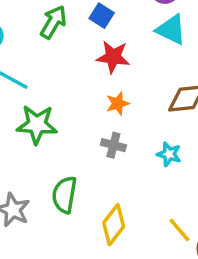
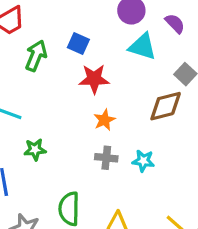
green star: (37, 124) -> (35, 150), size x0.6
cyan star: (169, 154) -> (143, 161), moved

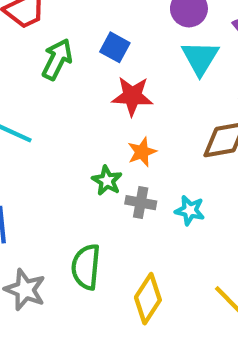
cyan triangle: (142, 47) -> (200, 58), turned 40
green star: (35, 150) -> (107, 181), moved, turned 30

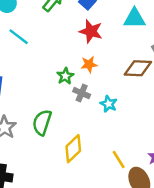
cyan triangle: (200, 58) -> (134, 18), turned 45

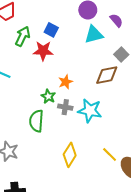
red star: (91, 31) -> (43, 51), moved
cyan star: (109, 104) -> (90, 111), size x1.6
green semicircle: (42, 122) -> (36, 121), moved

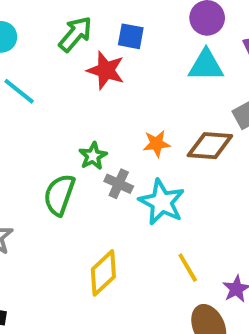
blue square: (51, 30) -> (131, 36), turned -32
orange star: (66, 82) -> (157, 144), moved
yellow line: (110, 155) -> (188, 268), moved

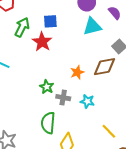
red star: (106, 70) -> (42, 42), turned 30
green semicircle: (59, 195) -> (48, 123), moved
cyan star: (162, 202) -> (87, 101), size x0.6

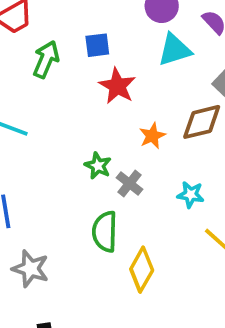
red star: (42, 42) -> (117, 86), moved
gray cross: (63, 98) -> (129, 184), turned 32
cyan star: (87, 101) -> (191, 195), moved

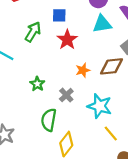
green arrow: (46, 59) -> (33, 32), moved
green star: (98, 166) -> (37, 84), moved
cyan star: (191, 195) -> (100, 106), size x1.6

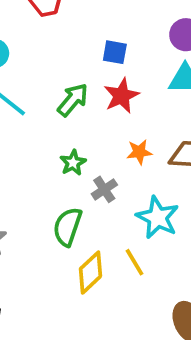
green arrow: (33, 32) -> (73, 100), moved
green star: (37, 84) -> (73, 163), moved
yellow line: (111, 133) -> (134, 262), moved

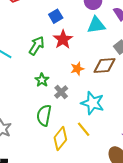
blue square: (115, 52) -> (56, 16), turned -32

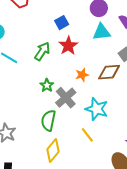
gray cross: (61, 92) -> (66, 98), size x1.5
yellow diamond: (60, 139) -> (53, 150), moved

